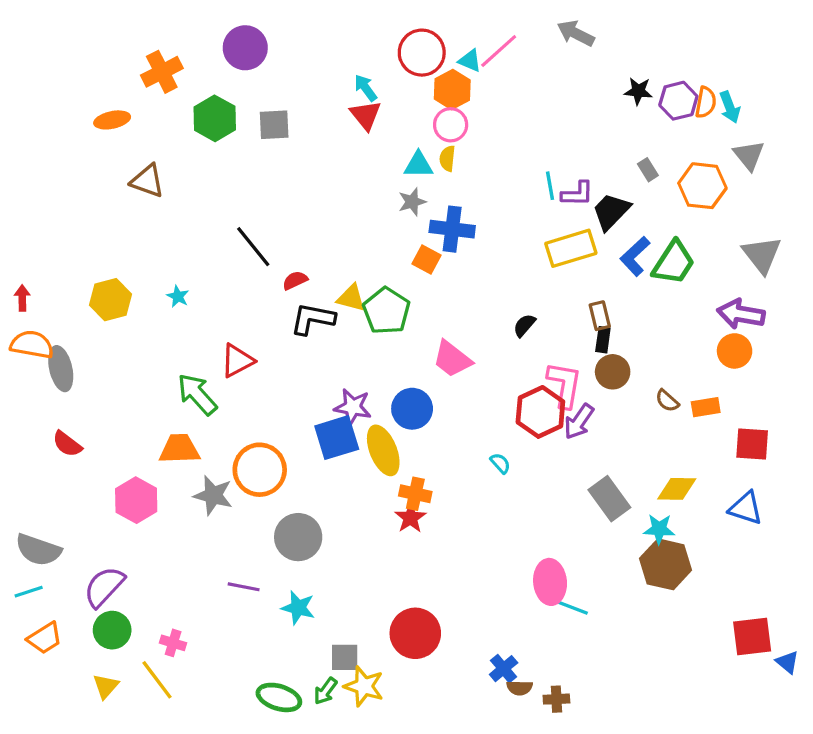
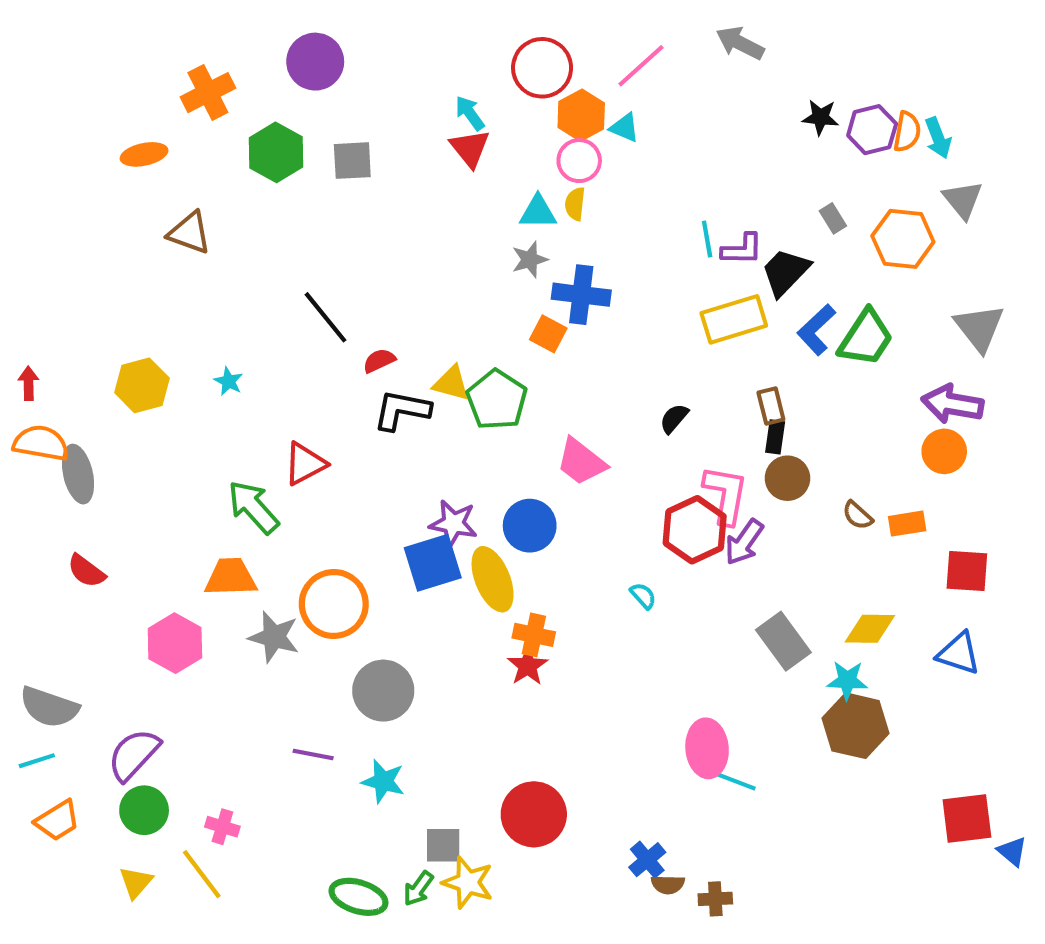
cyan triangle: (470, 61) -> (625, 128), moved

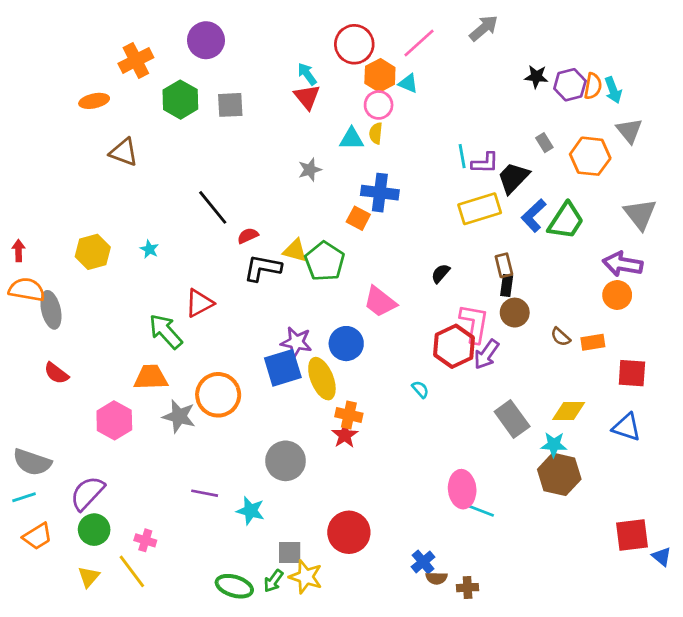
gray arrow: (740, 43) -> (484, 28), turned 112
gray star: (530, 260) -> (310, 170), moved
gray circle: (383, 691) -> (286, 461), moved

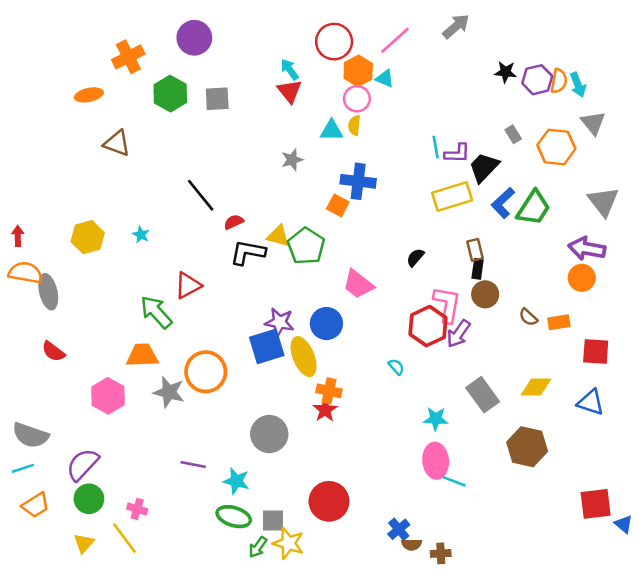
cyan star: (554, 445) -> (436, 419), moved
green ellipse: (234, 586) -> (234, 517), moved

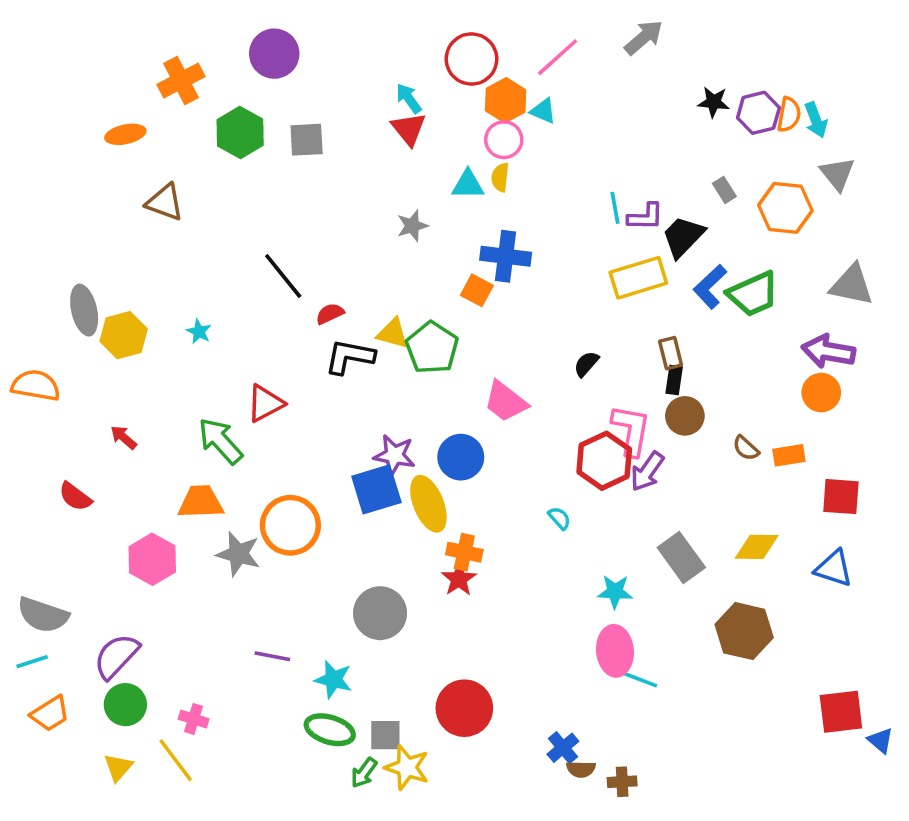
gray triangle: (603, 202) -> (852, 285), turned -40
green trapezoid: (533, 208) -> (753, 294), turned 33
red arrow: (18, 236) -> (124, 437), moved, turned -48
gray ellipse: (48, 292) -> (84, 310), moved

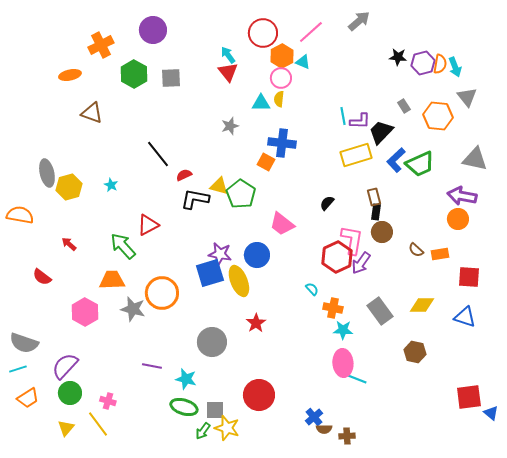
orange cross: (464, 552) -> (333, 308), moved
brown hexagon: (744, 631) -> (415, 352), size x0.7

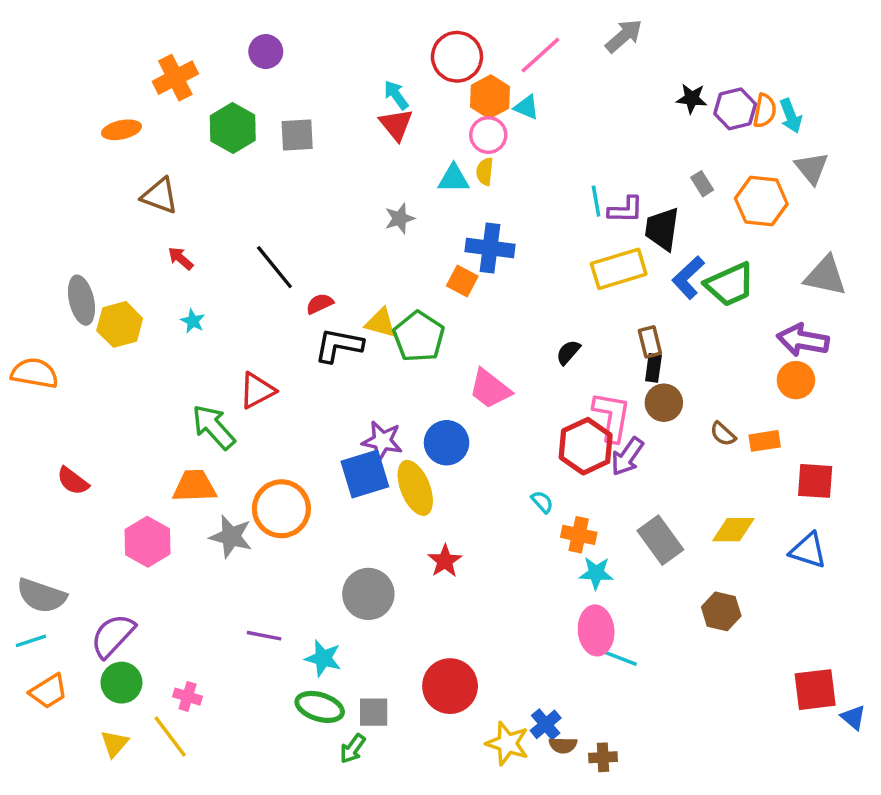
purple circle: (153, 30) -> (266, 52), size x0.7
black trapezoid: (381, 132) -> (662, 229), turned -36
red arrow: (69, 244) -> (181, 258), moved
yellow star: (227, 428) -> (507, 743), moved

